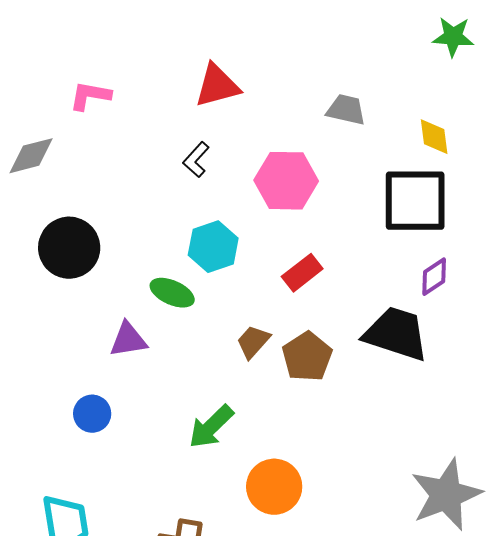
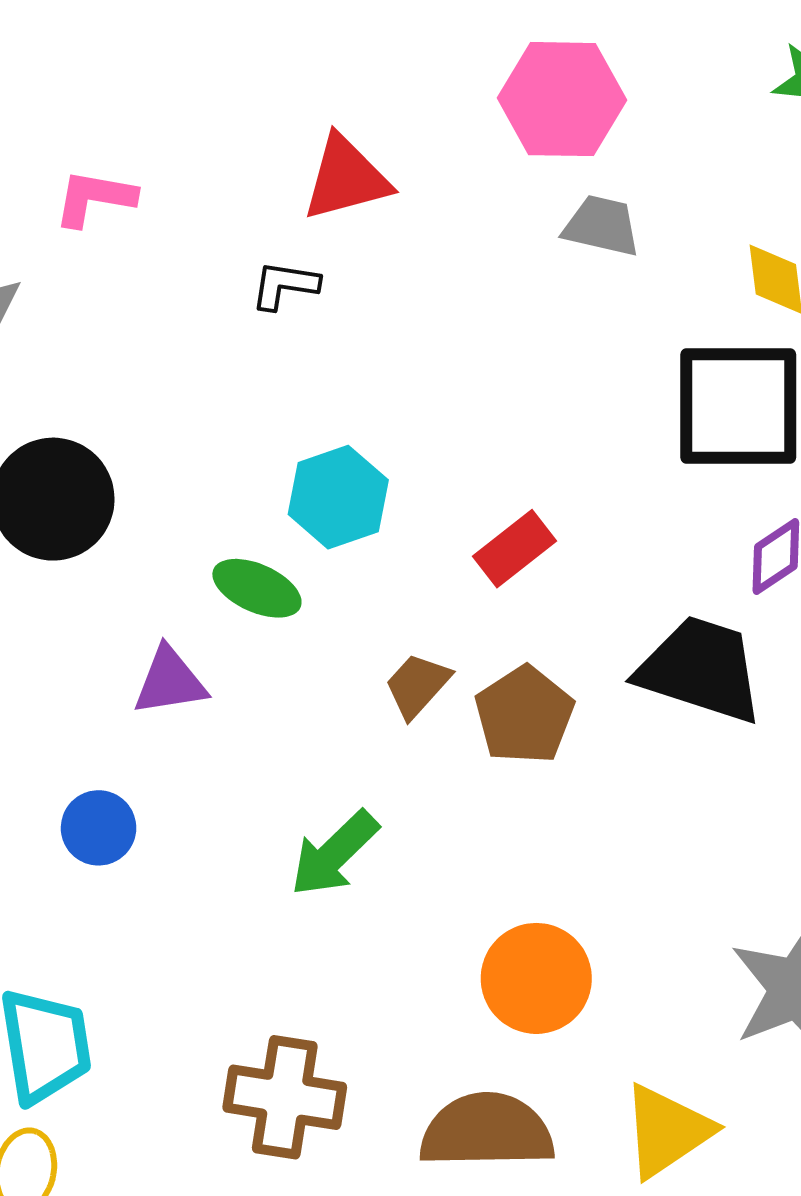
black L-shape: (196, 160) -> (285, 285), moved, turned 57
pink hexagon: (286, 181) -> (562, 99), moved
orange circle: (274, 487) -> (536, 978), moved

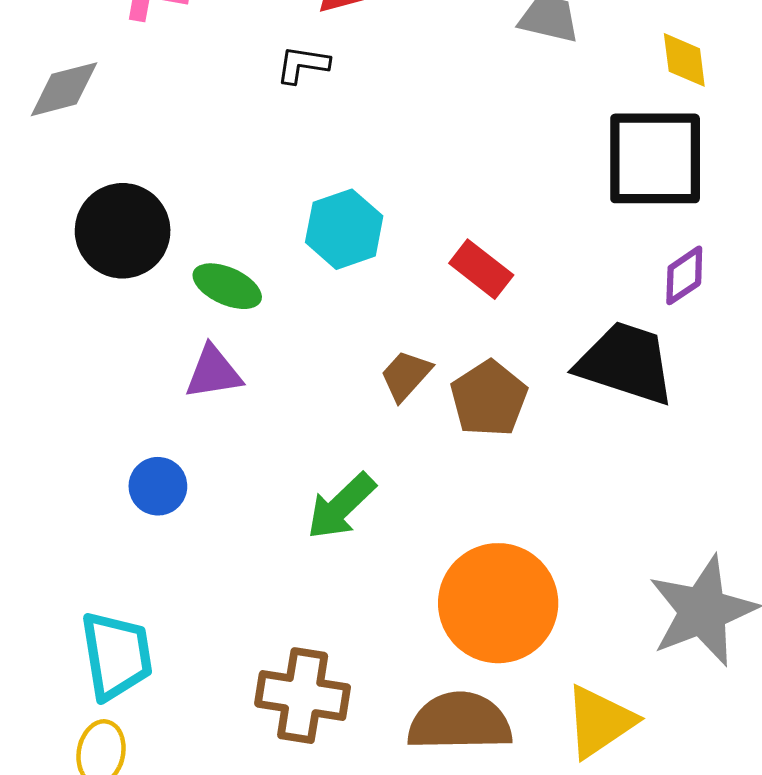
red rectangle: (514, 549) -> (481, 269), turned 76
green ellipse: (257, 588) -> (227, 286), moved
orange circle: (536, 978) -> (498, 603), size x1.4

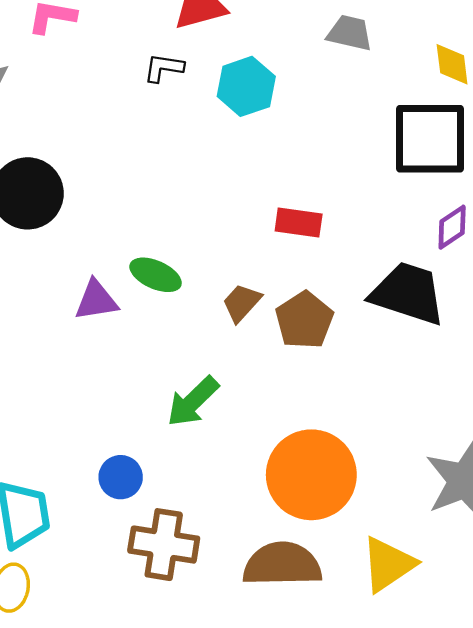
cyan hexagon: (344, 229) -> (246, 86), moved
red rectangle: (481, 269) -> (299, 222), turned -30
green ellipse: (227, 286) -> (156, 275), moved
blue circle: (158, 486) -> (121, 477), moved

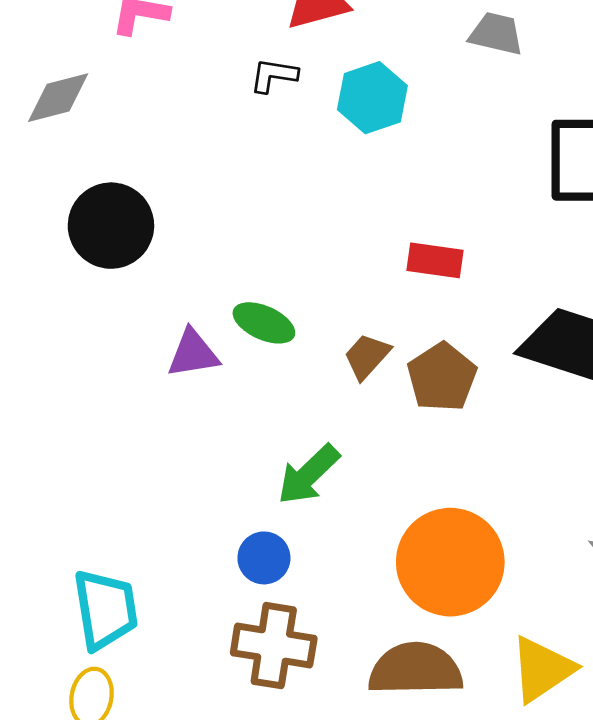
blue circle: (121, 477) -> (264, 558), moved

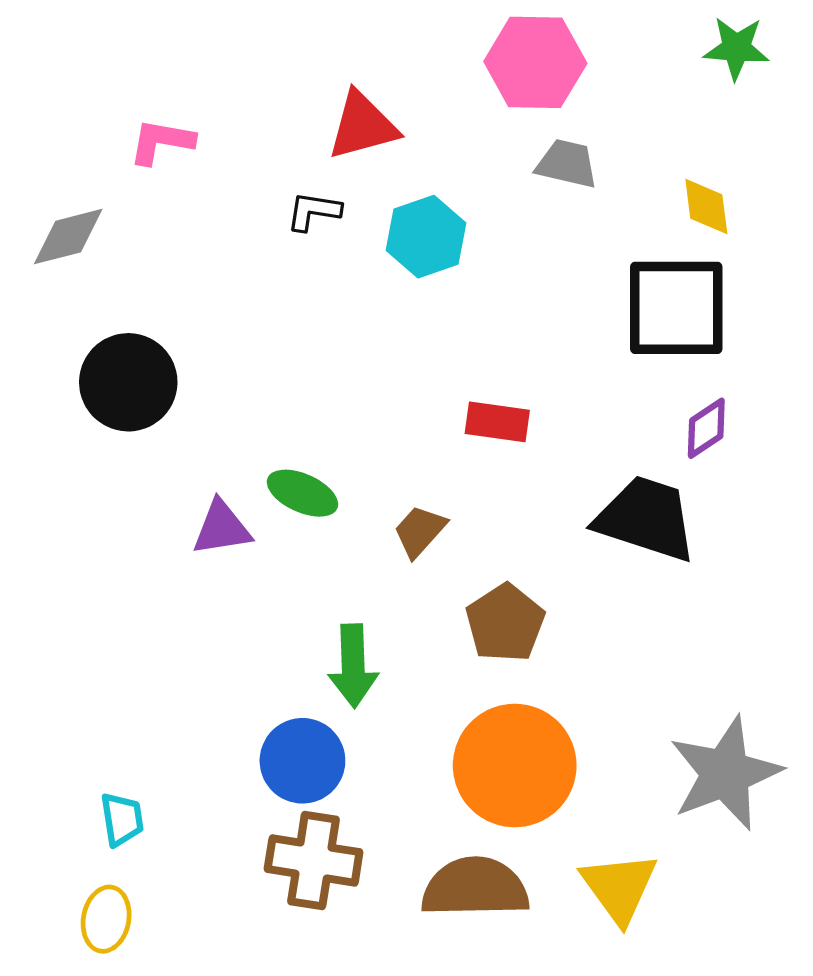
brown pentagon: (442, 377) -> (505, 623), moved
green arrow: (308, 474) -> (353, 666), turned -48
blue circle: (264, 558) -> (302, 761), size x1.4
cyan trapezoid: (105, 609) -> (122, 819), size x0.6
yellow triangle: (542, 669) -> (619, 887), turned -32

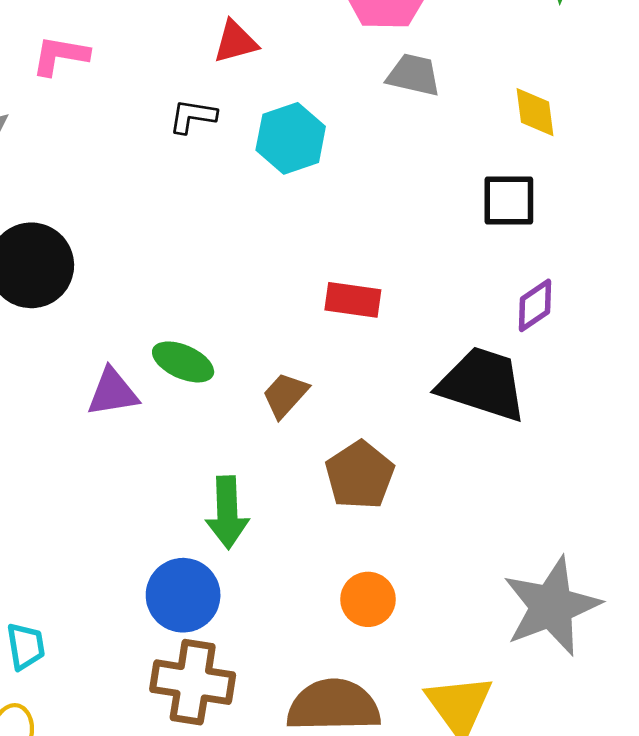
red triangle: (363, 126) -> (236, 42), size x0.7
black square: (676, 308) -> (509, 200), size x0.6
orange circle: (515, 766) -> (368, 599), size x0.5

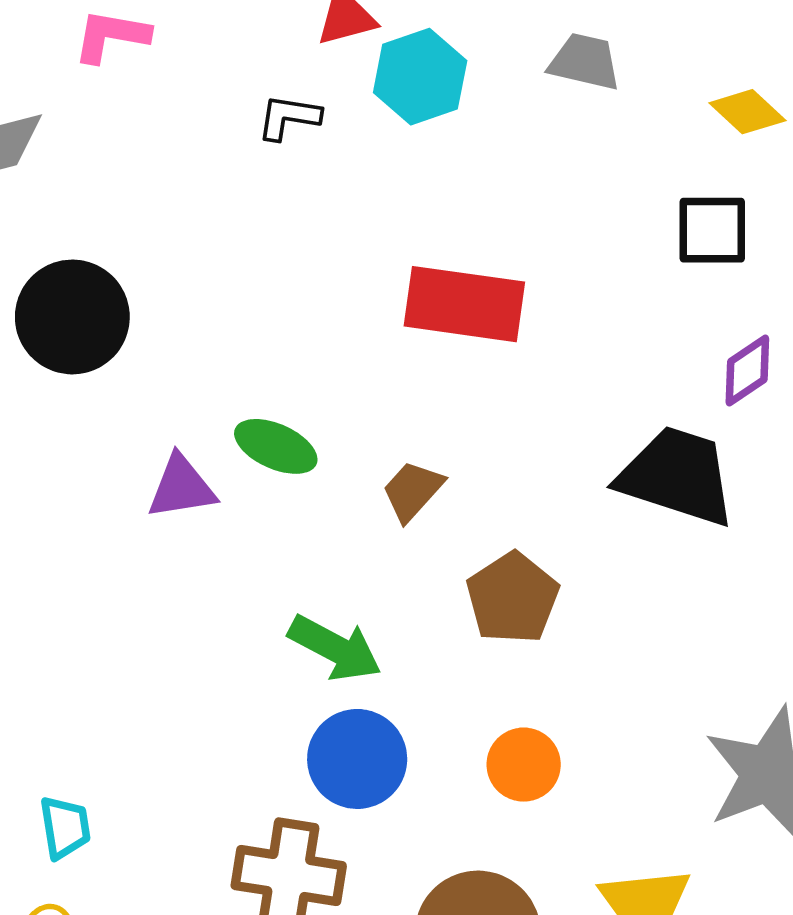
yellow diamond: (535, 112) -> (747, 112), turned -40
cyan hexagon: (291, 138) -> (420, 77), moved
red rectangle: (353, 300) -> (464, 304), moved, size x1.6
green arrow: (227, 512) -> (335, 648), turned -60
blue circle: (183, 595) -> (357, 759), moved

